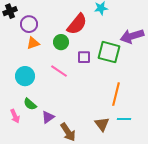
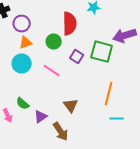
red semicircle: (77, 24) -> (70, 24), turned -40
purple square: (84, 57) -> (77, 57), turned 32
cyan circle: (25, 76) -> (22, 64), moved
brown triangle: (102, 124) -> (71, 106), moved

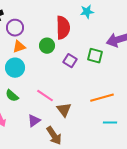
green square: (102, 52) -> (95, 56), size x0.7
pink line: (52, 71) -> (45, 96), moved
orange line: (109, 94) -> (102, 98), turned 60
green semicircle: (23, 104) -> (12, 96), moved

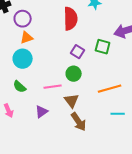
green circle: (47, 46) -> (74, 74), moved
pink line: (45, 96) -> (53, 87), turned -42
brown arrow: (54, 136) -> (79, 122), moved

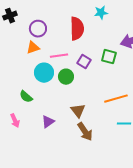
purple circle: (23, 19) -> (38, 29), moved
cyan circle: (23, 59) -> (44, 73), moved
green circle: (74, 74) -> (66, 77), moved
pink line: (53, 87) -> (59, 56), moved

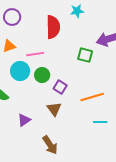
purple circle: (38, 29) -> (12, 17), moved
purple square: (84, 62) -> (60, 87), moved
brown arrow: (85, 132) -> (50, 145), moved

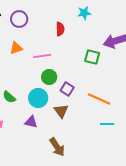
red semicircle: (53, 27) -> (60, 29), size x0.6
cyan circle: (20, 71) -> (38, 98), moved
orange line: (92, 97) -> (99, 99), turned 40
purple triangle: (24, 120) -> (31, 122), turned 48

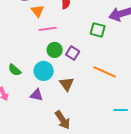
orange triangle: (16, 48) -> (38, 11), moved, turned -48
purple square: (67, 89) -> (73, 53), moved
cyan line: (107, 124) -> (121, 110), moved

